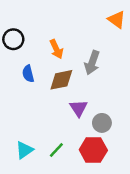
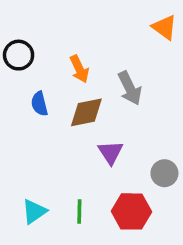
gray arrow: (92, 63) -> (130, 88), turned -45
gray circle: (102, 123) -> (164, 173), moved
green line: (56, 150) -> (79, 211), turned -42

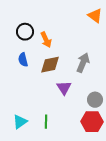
black circle: (19, 55) -> (25, 32), moved
gray arrow: (130, 88) -> (83, 63), moved, turned -132
red hexagon: (131, 211) -> (92, 122), moved

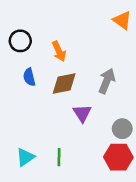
black circle: (25, 32) -> (20, 41), moved

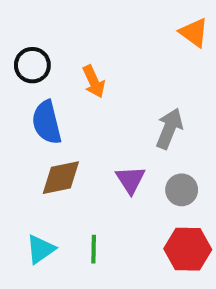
blue semicircle: (29, 77) -> (47, 122), size x1.5
brown diamond: (64, 83) -> (61, 178), moved
gray circle: (122, 129) -> (182, 190), moved

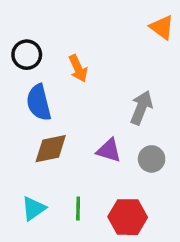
purple triangle: (130, 180) -> (109, 150), turned -40
red hexagon: (188, 249) -> (128, 217), moved

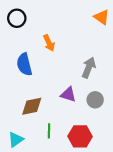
black circle: (27, 55) -> (17, 18), moved
brown diamond: (51, 149) -> (32, 106), moved
cyan triangle: (34, 209) -> (16, 140), moved

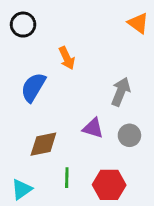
blue semicircle: (24, 64) -> (33, 87), turned 45

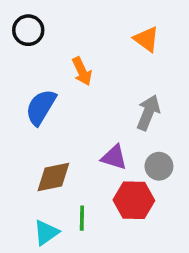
orange triangle: (138, 23) -> (146, 39), moved
red hexagon: (109, 185) -> (134, 200), moved
cyan triangle: (22, 189) -> (46, 232), moved

